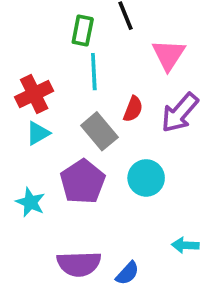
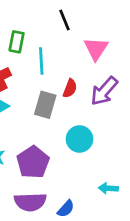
green rectangle: (83, 31) -> (17, 42), moved
gray rectangle: (99, 131) -> (45, 105), turned 56
purple pentagon: (83, 182) -> (33, 162), moved

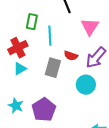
red semicircle: (70, 88) -> (71, 56), turned 88
cyan circle: (80, 139) -> (86, 85), moved

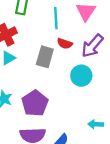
cyan line: (50, 36) -> (56, 18), moved

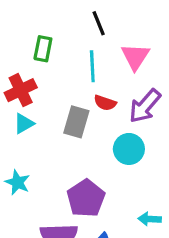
purple pentagon: (35, 103) -> (86, 198), moved

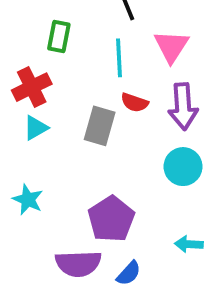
purple arrow: (145, 106) -> (183, 106), turned -45
cyan circle: (129, 149) -> (183, 167), moved

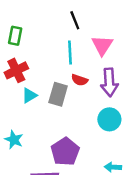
green rectangle: (59, 37) -> (15, 36), moved
cyan triangle: (36, 128) -> (29, 95), moved

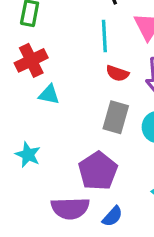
gray rectangle: (58, 94) -> (116, 117), moved
cyan triangle: (29, 95) -> (49, 95), turned 42

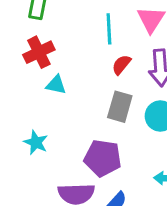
red semicircle: (117, 73) -> (121, 65), turned 110
purple pentagon: (98, 171) -> (103, 158), turned -30

